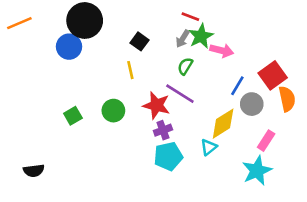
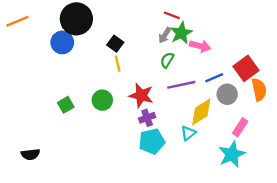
black square: (139, 41) -> (115, 44), moved
blue line: (237, 86) -> (214, 78), turned 36
purple line: (180, 94) -> (181, 85), moved, turned -44

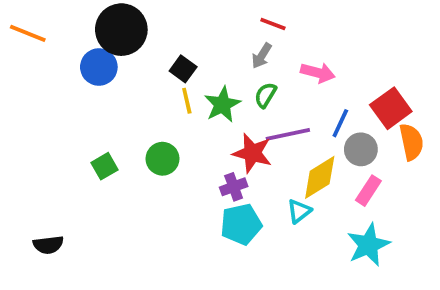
orange line: (17, 21) -> (28, 33), turned 45
green star: (181, 33) -> (222, 104), moved
blue line: (214, 78) -> (340, 123), turned -42
red star: (141, 95) -> (252, 153), moved
pink rectangle: (240, 127) -> (368, 191), moved

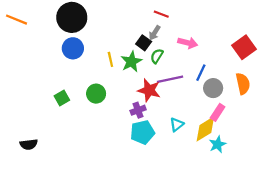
blue circle: (99, 67) -> (73, 48), moved
black square: (183, 69) -> (144, 43), moved
red square: (391, 108) -> (244, 47), moved
yellow diamond: (320, 177) -> (205, 129), moved
cyan star: (368, 245) -> (218, 144), size x0.7

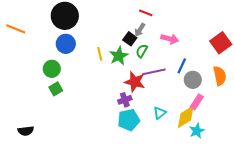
orange line: (17, 20) -> (16, 29), moved
green circle: (96, 94) -> (52, 69), moved

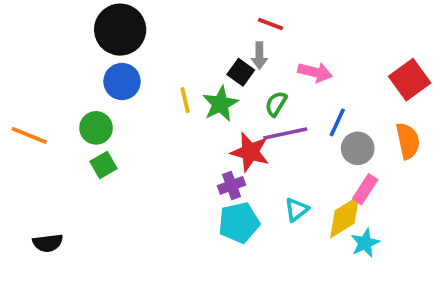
orange line: (16, 29) -> (29, 135), moved
gray arrow: (140, 30) -> (259, 56), turned -32
green semicircle: (142, 51) -> (276, 104), moved

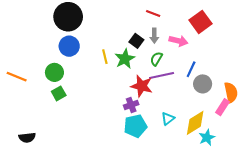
gray arrow: (259, 56) -> (154, 36), moved
red square: (410, 80) -> (200, 22), moved
orange semicircle: (408, 141) -> (231, 92), moved
pink rectangle: (365, 189) -> (223, 107), moved

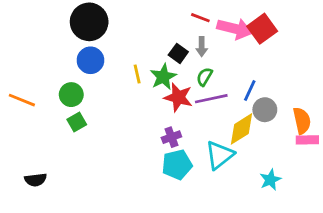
pink arrow: (178, 41) -> (235, 29), moved, size x1.4
red star: (142, 86) -> (178, 97), moved
pink rectangle: (223, 107) -> (307, 140), moved, turned 56
cyan triangle: (168, 119) -> (220, 155), size x1.6
yellow diamond: (195, 123) -> (241, 129), moved

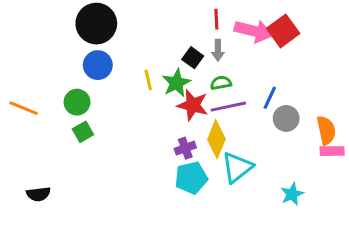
red line: (200, 18) -> (216, 19), turned 66
green semicircle: (204, 77) -> (221, 83), turned 48
yellow diamond: (241, 129) -> (216, 139), moved, turned -36

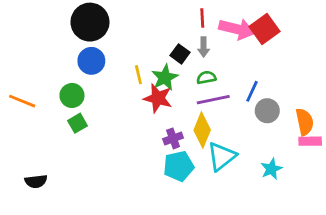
red star: (193, 105) -> (158, 98), moved
cyan star: (292, 194) -> (271, 169), moved

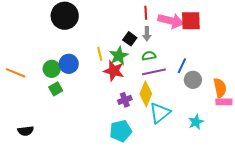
red square: (264, 29) -> (191, 21), turned 35
blue circle: (91, 61) -> (69, 64), moved
cyan pentagon: (179, 166) -> (121, 131), moved

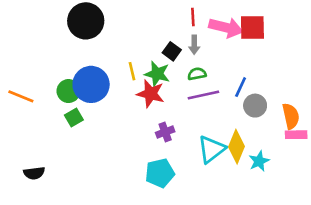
green star: (119, 56) -> (157, 74), turned -30
blue circle: (69, 64) -> (91, 84), size x1.4
yellow diamond: (146, 94) -> (237, 147), moved

